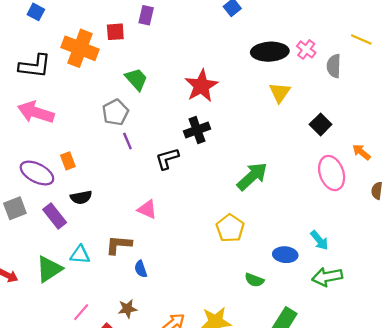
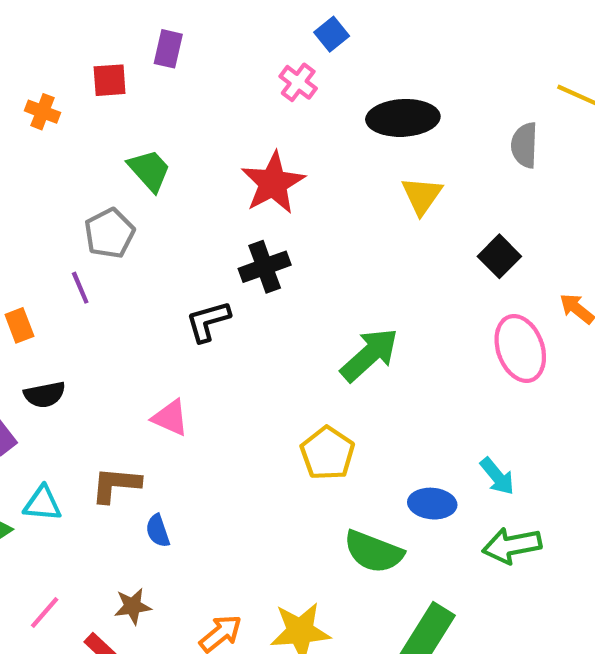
orange cross: (80, 48) -> (42, 112), size x0.5
pink cross: (306, 49) -> (298, 82), moved
purple line: (127, 141) -> (80, 288), moved
green semicircle: (254, 280) -> (374, 552), size x1.6

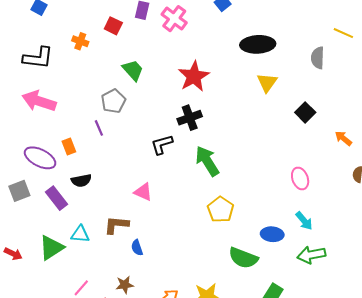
red square: (110, 80) -> (113, 26), turned 30
pink cross: (298, 82) -> (174, 19), moved, size x1.4
pink ellipse: (520, 348) -> (300, 179), moved, size x0.7
green arrow: (369, 355) -> (207, 161), moved, turned -80

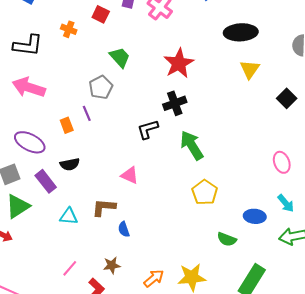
orange rectangle: (69, 147) -> (67, 125), moved
green triangle: (51, 248) -> (18, 206), moved
green semicircle: (243, 258) -> (227, 239), size x0.7

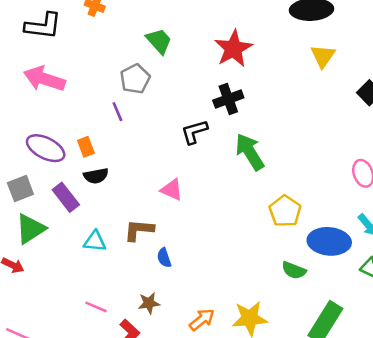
orange rectangle: (67, 125) -> (86, 147), moved
yellow pentagon: (205, 192) -> (285, 211), moved
blue ellipse: (255, 216) -> (329, 241), size x1.5
pink line: (70, 268) -> (96, 307), turned 72

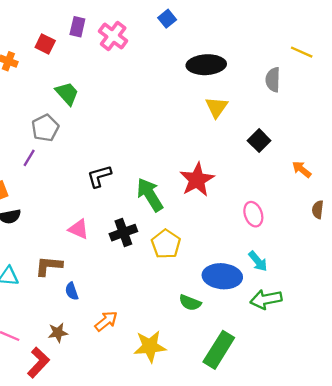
red star: (233, 49) -> (197, 180), moved
black cross: (228, 99) -> (123, 233), moved
purple line: (117, 112) -> (29, 158), turned 54
yellow pentagon: (285, 211) -> (166, 244), moved
orange arrow: (202, 320) -> (106, 321), moved

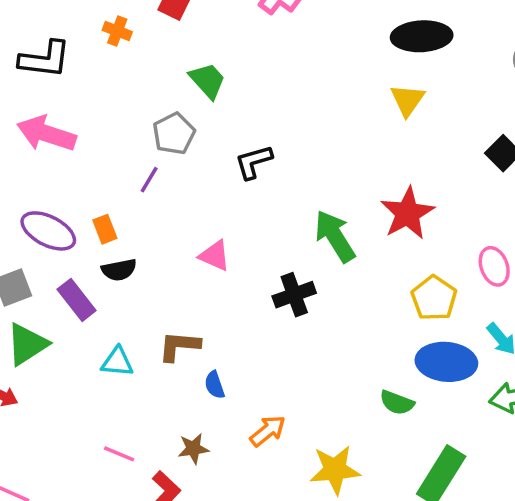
yellow triangle: (217, 107) -> (407, 100), moved
black L-shape: (99, 176) -> (254, 162), moved
pink triangle: (79, 229) -> (215, 256), moved
yellow pentagon: (166, 244) -> (434, 298), moved

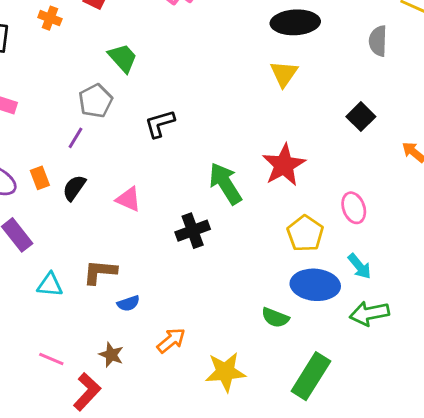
black semicircle: (119, 270) -> (74, 188), moved, turned 136
blue semicircle: (215, 385) -> (128, 303), turned -90
brown star: (193, 449) -> (111, 355), turned 30

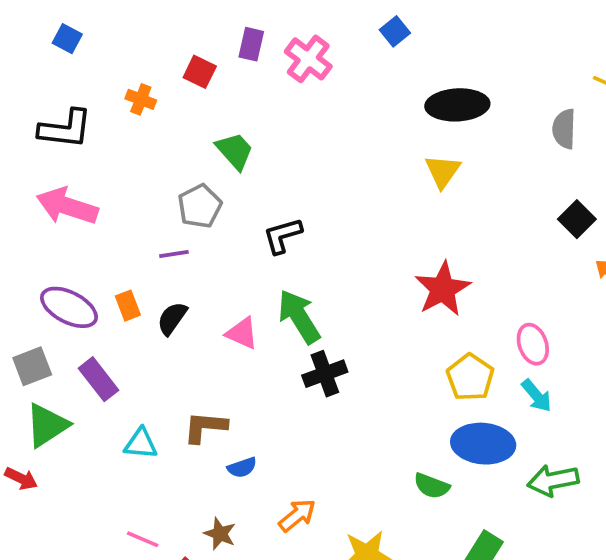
black square: (361, 117) -> (577, 219), moved
purple line: (76, 138) -> (174, 254), turned 50
green arrow: (225, 184) -> (299, 317), moved
cyan arrow: (359, 266) -> (537, 396), moved

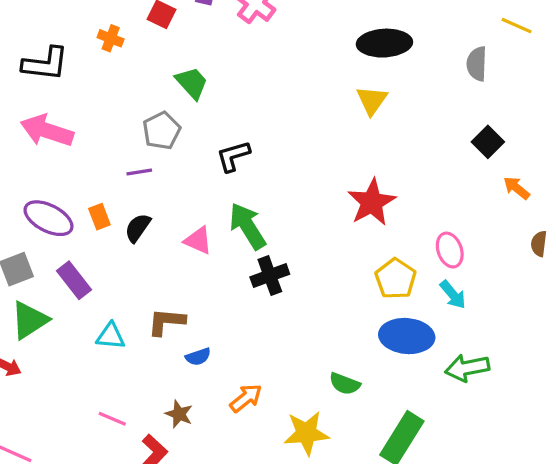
green semicircle: (432, 486) -> (345, 384), moved

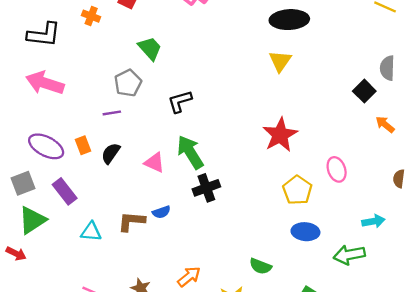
gray semicircle: (477, 64) -> (387, 68), moved
brown semicircle: (539, 244) -> (399, 179), moved
cyan arrow: (453, 295) -> (373, 221), moved, turned -60
blue ellipse: (407, 336) -> (305, 232), size x0.7
blue semicircle: (198, 357) -> (161, 212), moved

